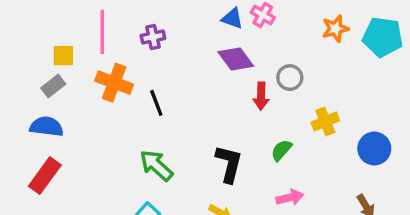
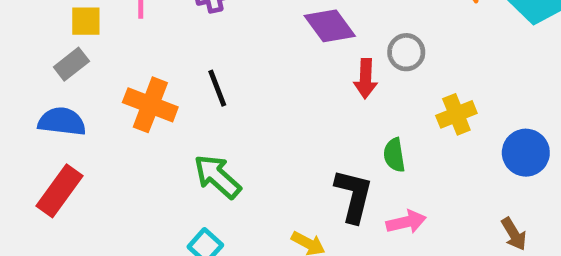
orange cross: (114, 83) -> (150, 105), moved
green semicircle: (281, 150) -> (394, 155), turned -50
black L-shape: (229, 164) -> (354, 196), moved

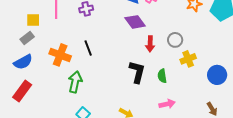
gray circle: (406, 52) -> (175, 40), moved
blue semicircle: (62, 122) -> (23, 62), turned 144
green arrow: (217, 177) -> (75, 82), moved, turned 60
black L-shape: (354, 196) -> (137, 72), moved

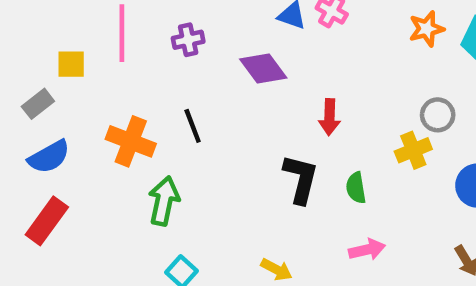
purple diamond: (135, 22) -> (263, 69), moved
gray rectangle: (27, 38) -> (38, 104), moved
gray circle: (175, 40) -> (438, 115), moved

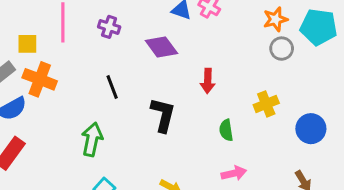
purple cross: (188, 40) -> (109, 27), turned 30
gray circle: (438, 115) -> (282, 49), moved
orange cross: (131, 141) -> (40, 79), moved
black L-shape: (301, 179) -> (163, 115), moved

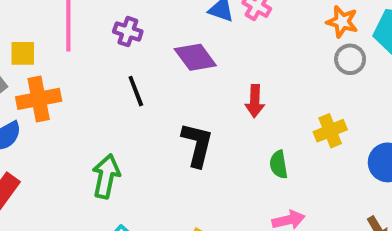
orange star: (275, 19) -> (342, 22), turned 30
orange cross: (40, 79) -> (39, 99), turned -32
black line: (112, 87) -> (136, 91), moved

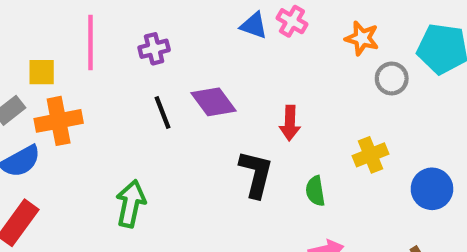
orange star: (342, 22) -> (362, 38), moved
purple cross: (128, 32) -> (154, 49), turned -32
purple diamond: (195, 57) -> (213, 102), moved
black L-shape: (197, 145) -> (256, 174), moved

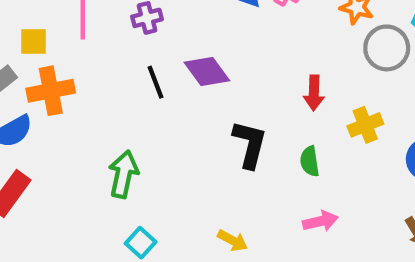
gray circle: (392, 78) -> (387, 48), size x1.4
red arrow: (290, 123) -> (314, 93), moved

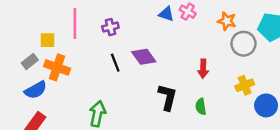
orange cross: (51, 91) -> (57, 67), turned 30
yellow cross: (365, 125) -> (245, 85), moved

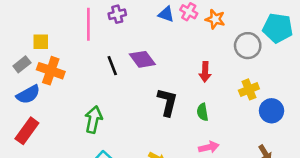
orange star: (227, 21) -> (215, 19), moved
pink line: (75, 23) -> (88, 24), moved
purple cross: (110, 27) -> (117, 14), moved

